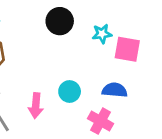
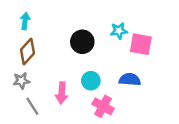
black circle: (60, 21) -> (82, 42), moved
pink cross: (101, 121) -> (103, 106), moved

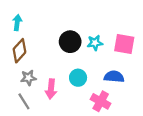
cyan star: (119, 31) -> (95, 43), moved
gray star: (21, 81) -> (28, 78), moved
pink cross: (103, 106) -> (101, 101), moved

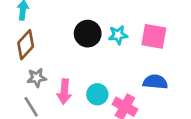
blue semicircle: (114, 77) -> (155, 82), moved
cyan circle: (78, 78) -> (97, 94), moved

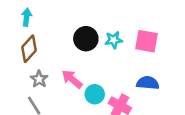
gray star: (37, 78) -> (39, 79), turned -30
pink arrow: (64, 92) -> (72, 79), moved, turned 125

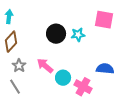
pink square: (146, 41) -> (104, 20), moved

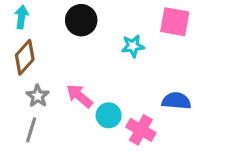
black circle: (56, 34) -> (81, 20), moved
gray line: (15, 87) -> (31, 130), turned 49

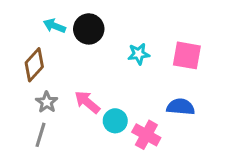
cyan arrow: (21, 17) -> (54, 26), moved, turned -75
pink square: (175, 22) -> (187, 55), moved

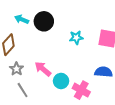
gray line: (40, 135) -> (23, 90), moved, turned -49

